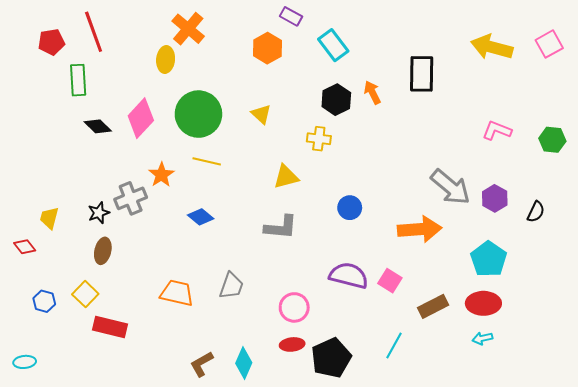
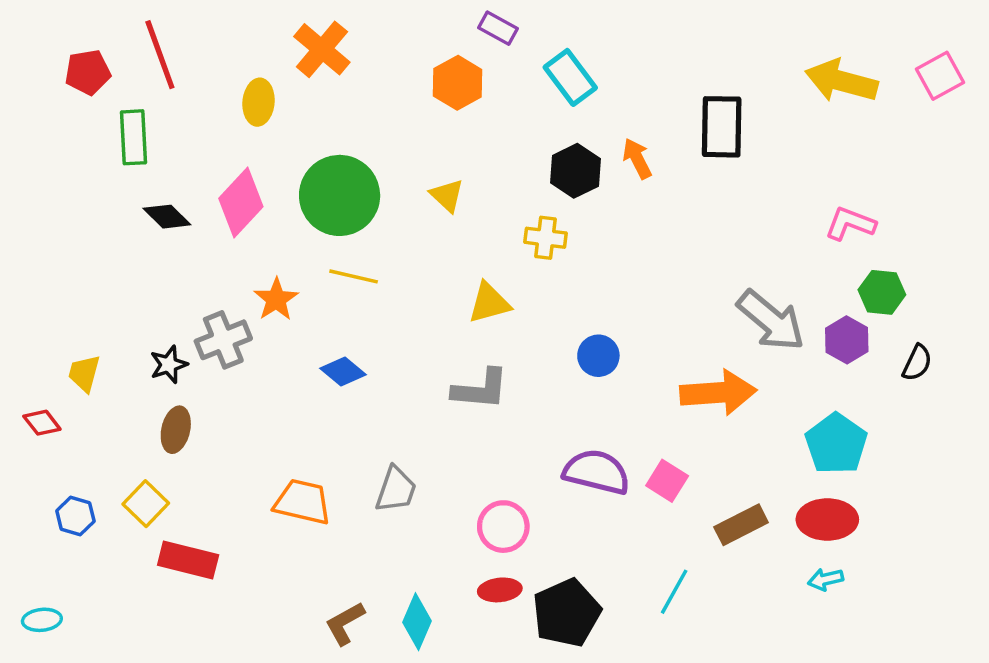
yellow ellipse: (166, 60) -> (259, 102), moved
green hexagon: (552, 140) -> (882, 292), moved

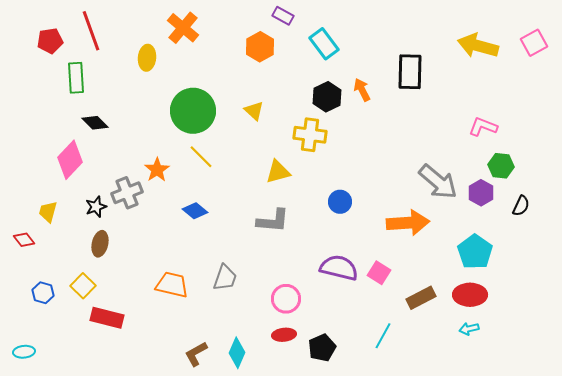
pink diamond: (241, 203) -> (70, 160), moved
yellow cross: (546, 238) -> (310, 135), size x1.4
yellow line: (354, 276) -> (201, 157), turned 32
black pentagon: (567, 613) -> (322, 348), size x0.7

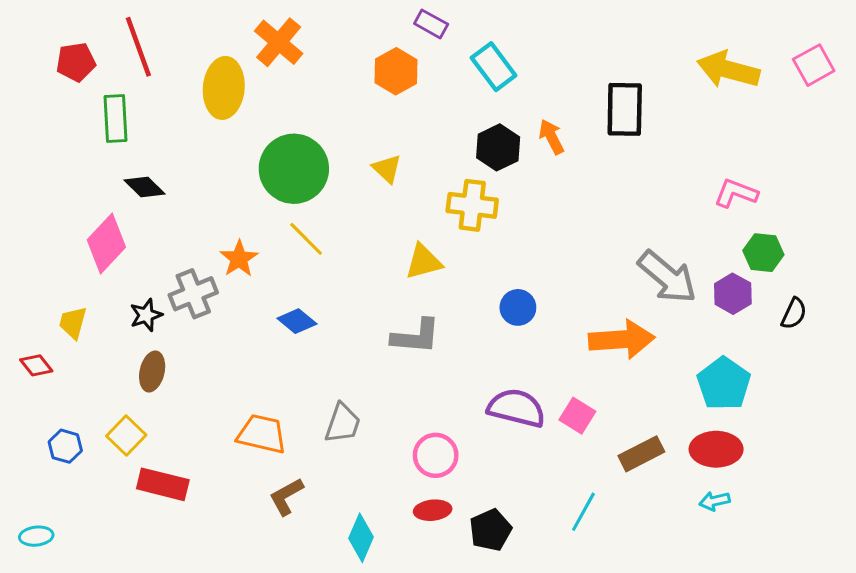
yellow ellipse: (147, 58) -> (224, 88), size x1.5
brown L-shape: (196, 354) -> (286, 496), moved

